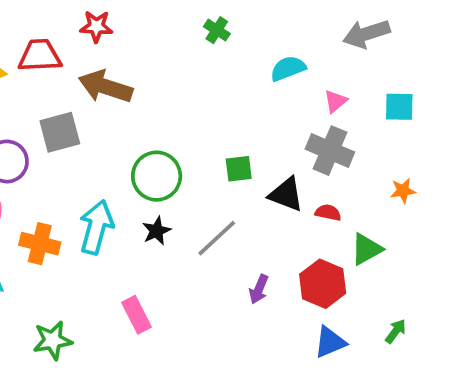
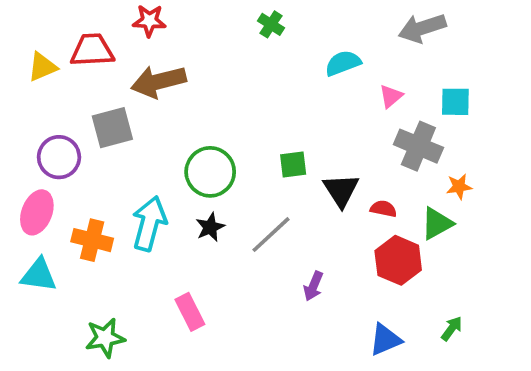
brown arrow: (105, 87) -> (159, 82), turned -32
gray cross: (330, 151) -> (418, 146), moved
black triangle: (286, 194) -> (341, 190), turned 36
green triangle: (366, 249) -> (437, 223), moved
red hexagon: (323, 284) -> (398, 260), moved

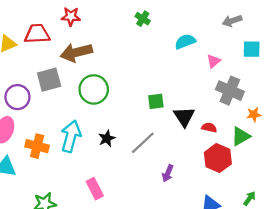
gray arrow: (422, 28) -> (232, 21), size x0.7
cyan square: (455, 102) -> (252, 49), moved
green circle: (210, 172) -> (94, 89), moved

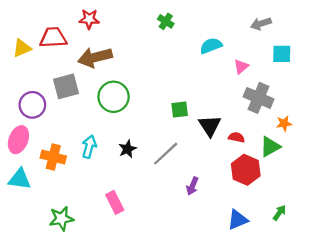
cyan arrow: (71, 136) -> (89, 147), size x0.7

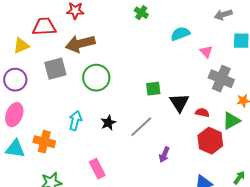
yellow triangle: (22, 48) -> (21, 46), moved
pink triangle: (241, 67) -> (206, 52), turned -32
purple circle: (32, 105) -> (15, 80), moved
orange cross: (53, 157) -> (44, 142), moved

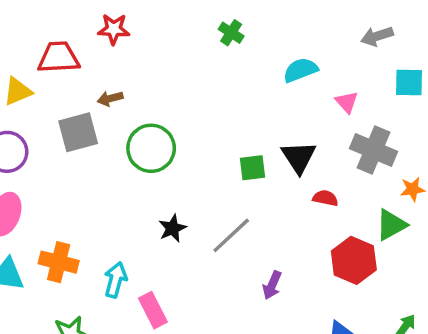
brown arrow: (80, 44) -> (110, 98), moved, size x0.5
black triangle: (179, 103) -> (299, 157), moved
red semicircle: (202, 113) -> (325, 198), moved
cyan arrow: (75, 121) -> (116, 280), moved

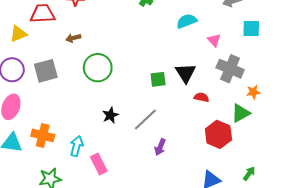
gray square: (78, 132) -> (46, 71), moved
purple arrow: (272, 285) -> (160, 147), moved

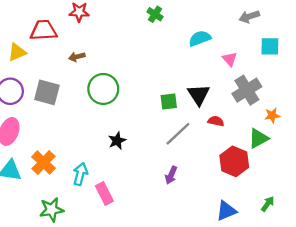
gray cross: (230, 69) -> (247, 90), turned 35
gray square: (46, 71) -> (47, 92), turned 30
gray line: (145, 120) -> (178, 134), moved
orange cross: (43, 135) -> (44, 163), turned 30

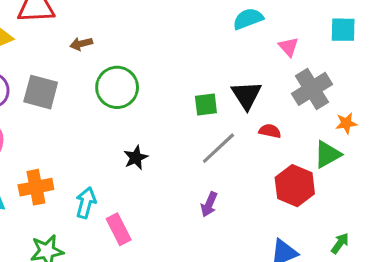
orange cross: (44, 163) -> (36, 187), turned 35

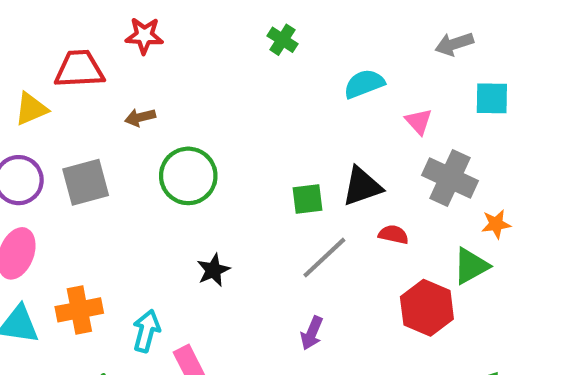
gray cross: (312, 89) -> (450, 178), turned -33
gray square: (41, 92) -> (86, 182), turned -30
black triangle: (246, 95) -> (362, 186), turned 44

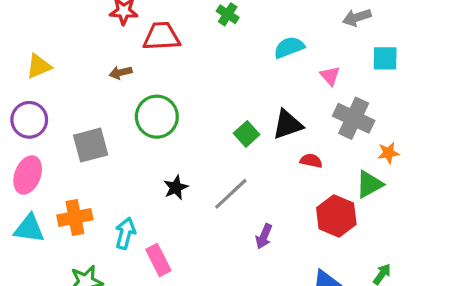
red trapezoid: (79, 69) -> (162, 36), moved
gray square: (86, 182) -> (91, 145), moved
green square: (308, 199) -> (247, 134), turned -35
gray line: (324, 258) -> (231, 194), moved
purple arrow: (312, 333) -> (264, 236), moved

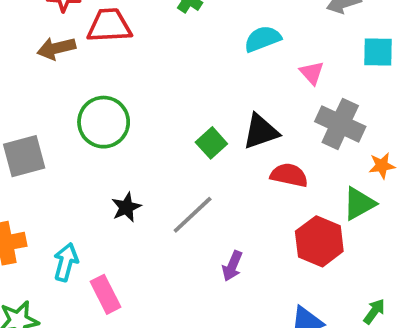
brown arrow: (121, 73) -> (56, 48), moved, size x1.4
red semicircle: (311, 161) -> (289, 175), size x1.4

